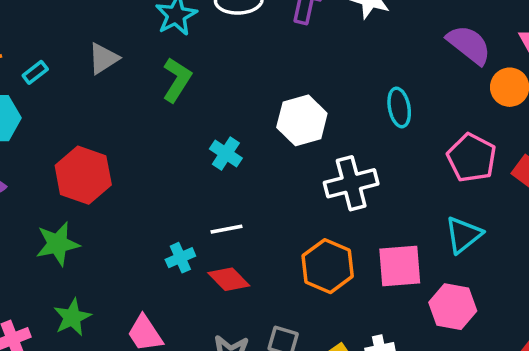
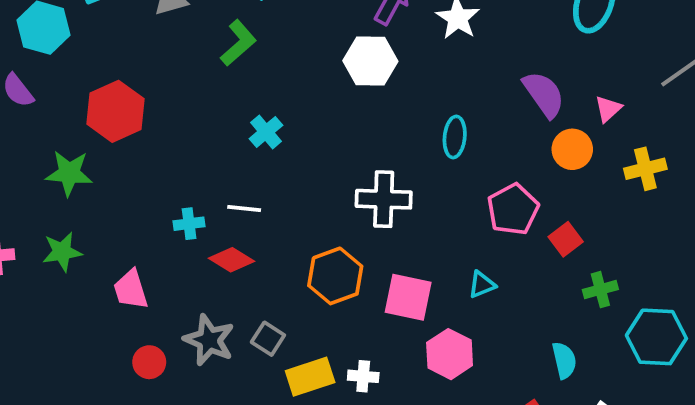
white hexagon: (302, 120) -> (370, 61), moved
cyan triangle: (463, 235) -> (482, 285), size x0.7
red diamond: (229, 279) -> (231, 260), turned -30

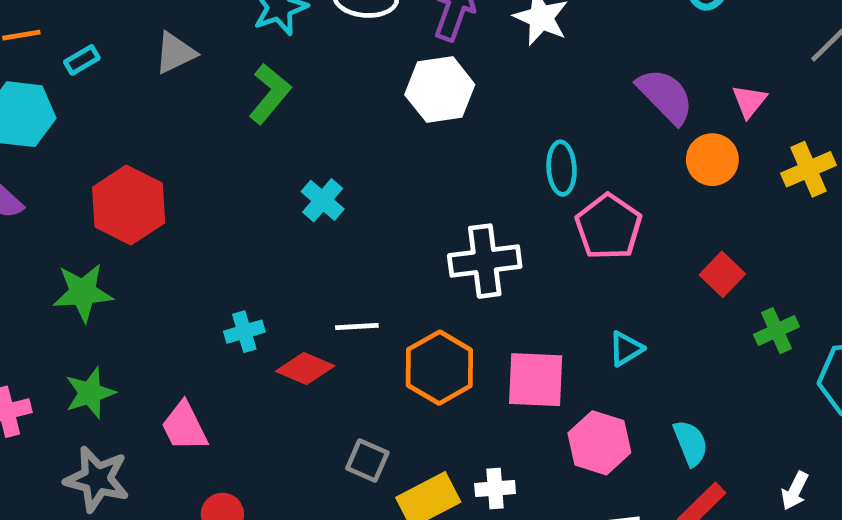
white line: (244, 209) -> (357, 326), moved
pink pentagon: (513, 209) -> (609, 227), moved
gray star: (209, 340) -> (97, 479), moved
cyan semicircle: (564, 360) -> (691, 443), moved

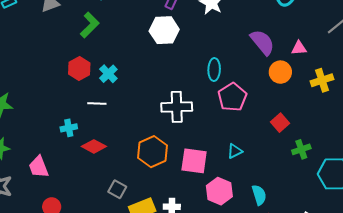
pink triangle: (749, 101) -> (299, 48), turned 42
red hexagon: (129, 205) -> (79, 69), moved, size x0.7
white line: (357, 326) -> (97, 103), moved

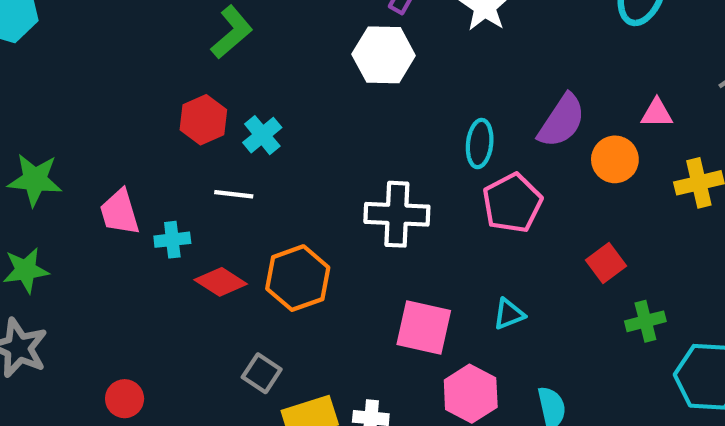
purple semicircle: (262, 42) -> (562, 121), moved, turned 68
orange hexagon: (153, 152) -> (298, 278), moved
pink trapezoid: (39, 167) -> (120, 212), moved

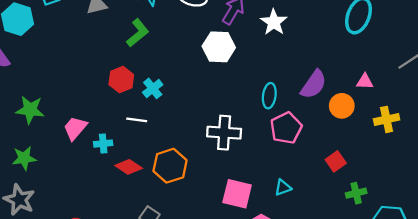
pink trapezoid: (120, 212) -> (75, 128), turned 56

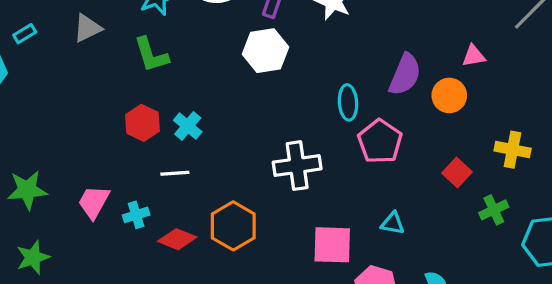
green L-shape: (138, 33) -> (151, 55), turned 124
yellow cross: (387, 119) -> (513, 150), moved, turned 35
cyan triangle: (283, 188) -> (393, 223), turned 42

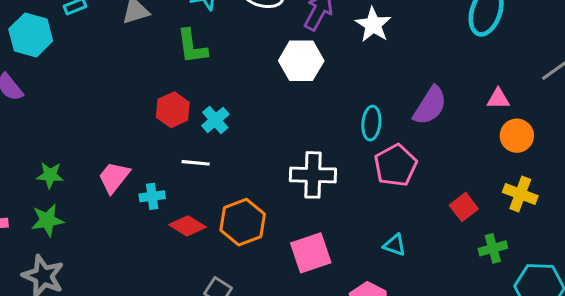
orange circle: (449, 95) -> (517, 136), moved
green star: (27, 190) -> (50, 175), moved, size x0.7
pink square: (332, 245) -> (311, 253), moved, turned -30

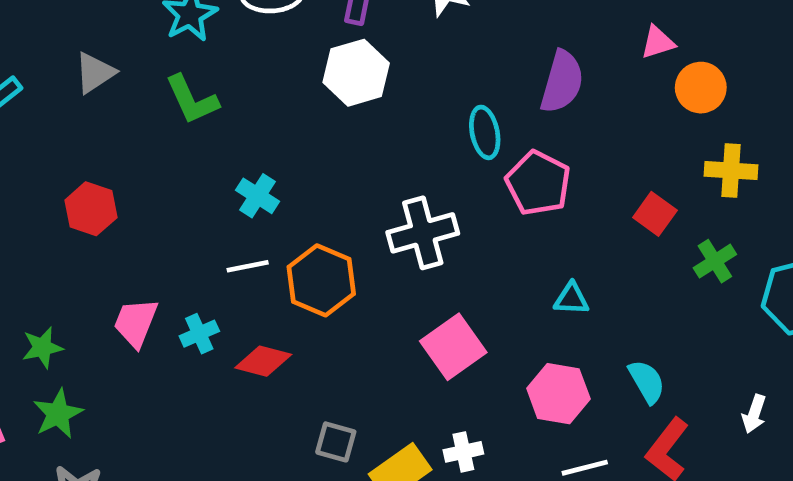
red hexagon: (173, 110) -> (91, 209), moved
orange hexagon: (243, 222) -> (321, 280), moved

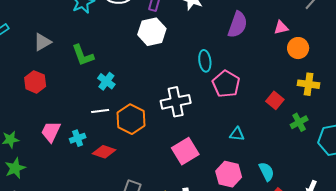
gray triangle: (95, 73) -> (42, 42), moved
purple semicircle: (562, 82) -> (238, 25), moved
green L-shape: (192, 100) -> (83, 55), moved

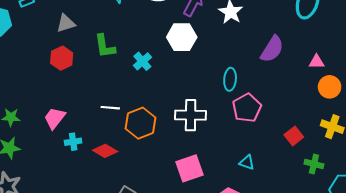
cyan cross: (106, 81) -> (142, 61), moved
red hexagon: (35, 82) -> (62, 58), moved
green cross: (299, 122) -> (314, 164), turned 30
cyan cross: (78, 138) -> (73, 142), moved

